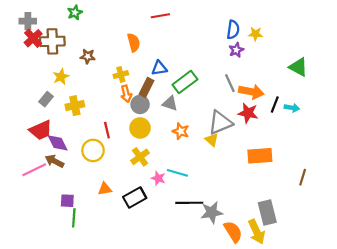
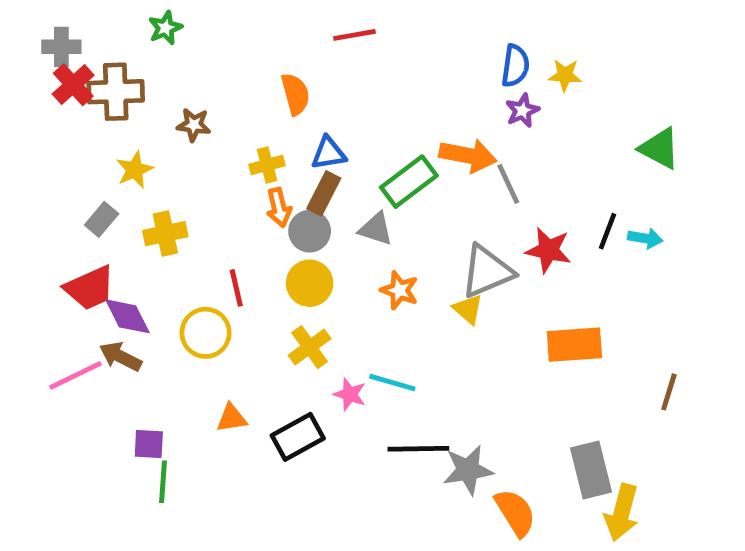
blue triangle: (159, 68) -> (329, 153), moved
orange arrow: (251, 92) -> (468, 156), moved
yellow arrow: (257, 232) -> (622, 513), moved, turned 40

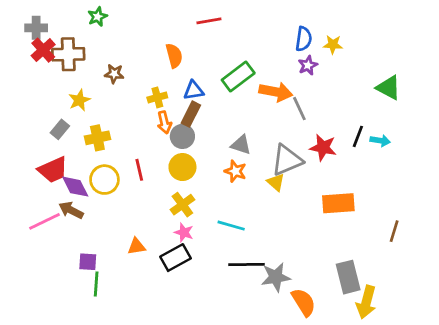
green rectangle: (409, 182) -> (238, 77), moved
gray triangle: (376, 229) -> (241, 145), moved
yellow circle: (206, 333) -> (104, 180), moved
pink star: (350, 394) -> (184, 232), moved

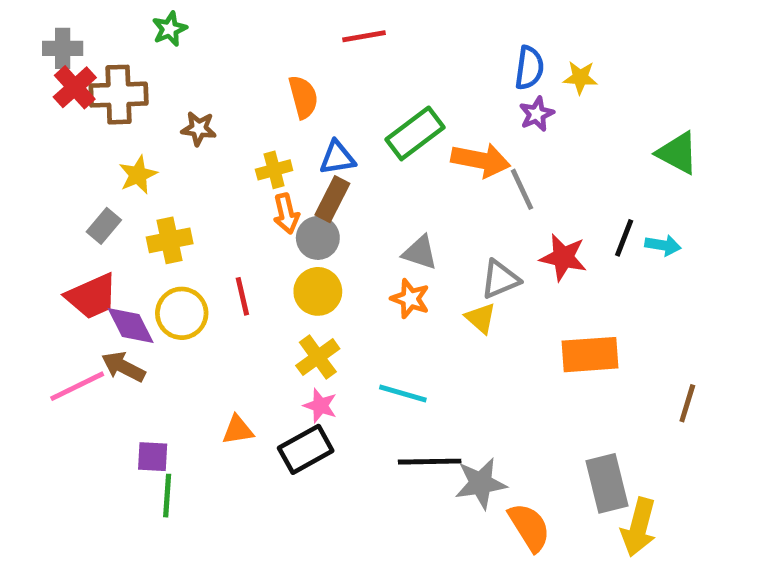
gray triangle: (287, 160) -> (500, 279), size x0.7

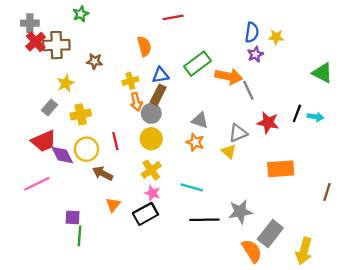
brown arrow: (123, 367) -> (103, 173), moved
orange triangle: (238, 430) -> (113, 205), turned -42
gray star: (481, 483) -> (240, 212), moved
gray rectangle: (607, 483) -> (270, 234), moved, turned 52

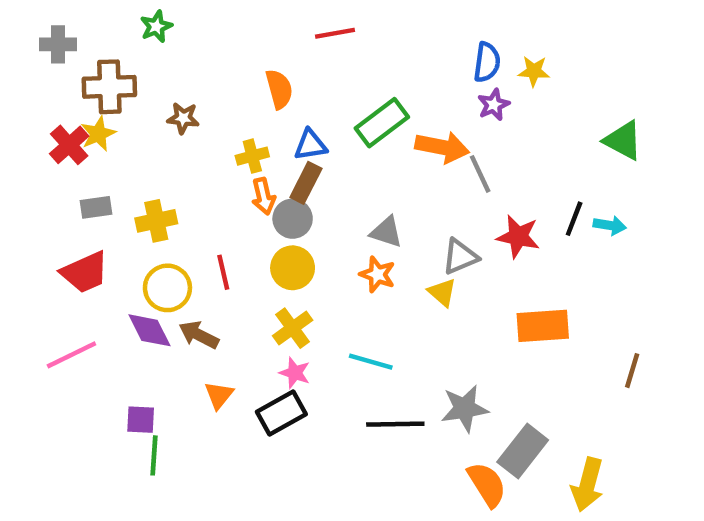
red cross: (36, 42) -> (69, 145), moved
yellow star: (66, 83) -> (98, 134), moved
gray rectangle: (49, 108) -> (96, 207), turned 42
purple diamond: (62, 155) -> (150, 330), moved

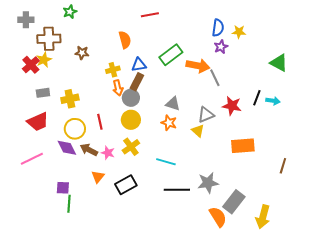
pink star: (295, 373) -> (108, 153), moved

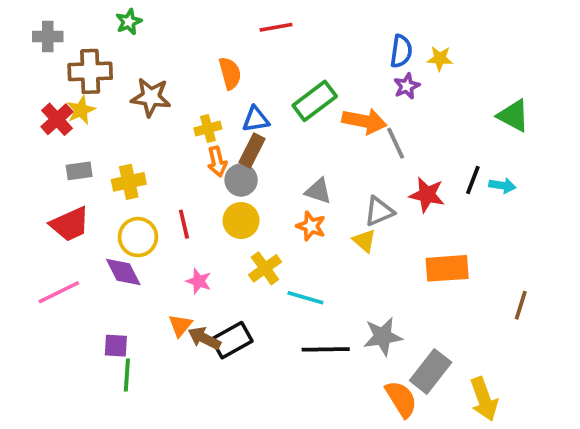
brown star: (82, 53) -> (151, 97), size x1.5
yellow cross: (131, 147) -> (265, 268), moved
brown arrow: (89, 150) -> (204, 338), moved
yellow arrow: (263, 217) -> (484, 399), turned -35

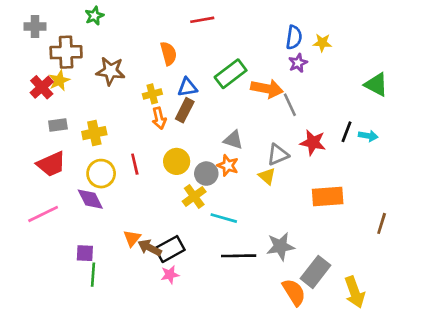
gray circle: (241, 180) -> (206, 174), moved
pink star: (199, 281) -> (170, 275), moved, turned -30

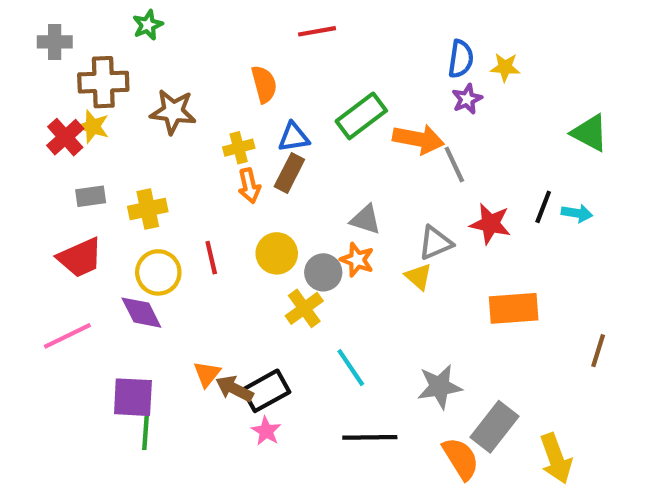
yellow star: (59, 80) -> (93, 127), turned -30
cyan line: (224, 218) -> (351, 368), moved, turned 40
purple square: (85, 253) -> (133, 397), size x1.5
black line: (239, 256) -> (370, 437), moved
pink star: (170, 275) -> (266, 431), turned -30

